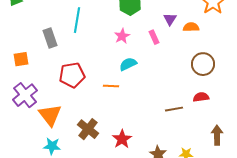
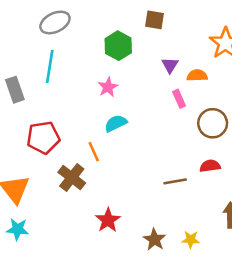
pink rectangle: (154, 37) -> (179, 99), moved
orange line: (111, 86) -> (94, 152), turned 63
brown cross: (88, 129) -> (72, 178), moved

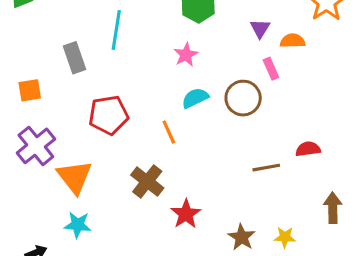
brown circle: (213, 123) -> (243, 98), moved
brown cross: (72, 178) -> (147, 181), moved

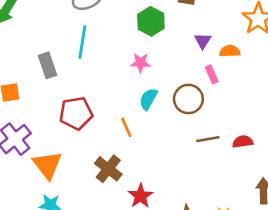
pink star: (186, 55) -> (141, 63), turned 30
cyan semicircle: (195, 98) -> (148, 99), turned -35
brown line: (266, 168) -> (208, 139), moved

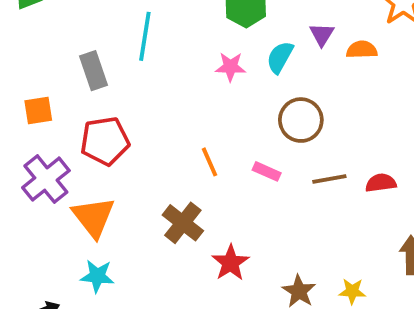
pink rectangle: (212, 74) -> (267, 171), moved, turned -42
cyan semicircle: (148, 99) -> (280, 57), moved
red pentagon: (76, 113) -> (105, 141), moved

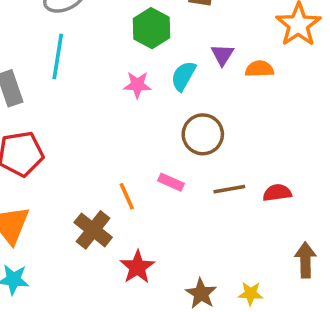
orange line: (210, 162) -> (127, 196), moved

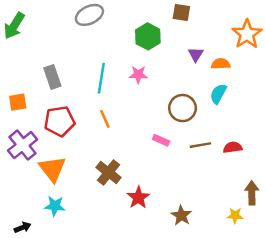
cyan line: (58, 56) -> (101, 78), moved
cyan semicircle: (183, 76) -> (218, 94), moved
orange line: (127, 196) -> (105, 119), moved
yellow star: (251, 294) -> (235, 215), moved

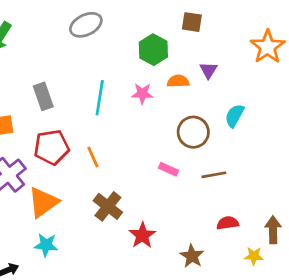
orange semicircle: (221, 64) -> (178, 81), moved
orange line: (105, 119) -> (93, 157), moved
red semicircle: (233, 147) -> (228, 223), moved
orange triangle: (52, 169) -> (43, 202), turned 32

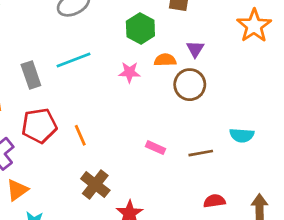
cyan line: (100, 98) -> (73, 60), moved, turned 60
cyan semicircle: (235, 116) -> (242, 135), moved, turned -115
brown circle: (193, 132) -> (190, 85), moved
orange triangle: (43, 202) -> (17, 190), moved, size x0.7

